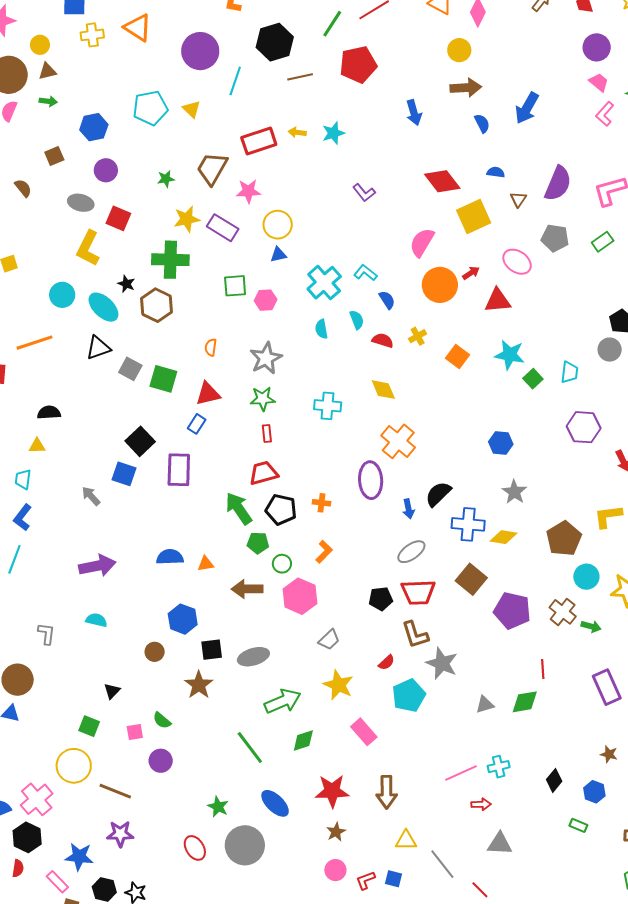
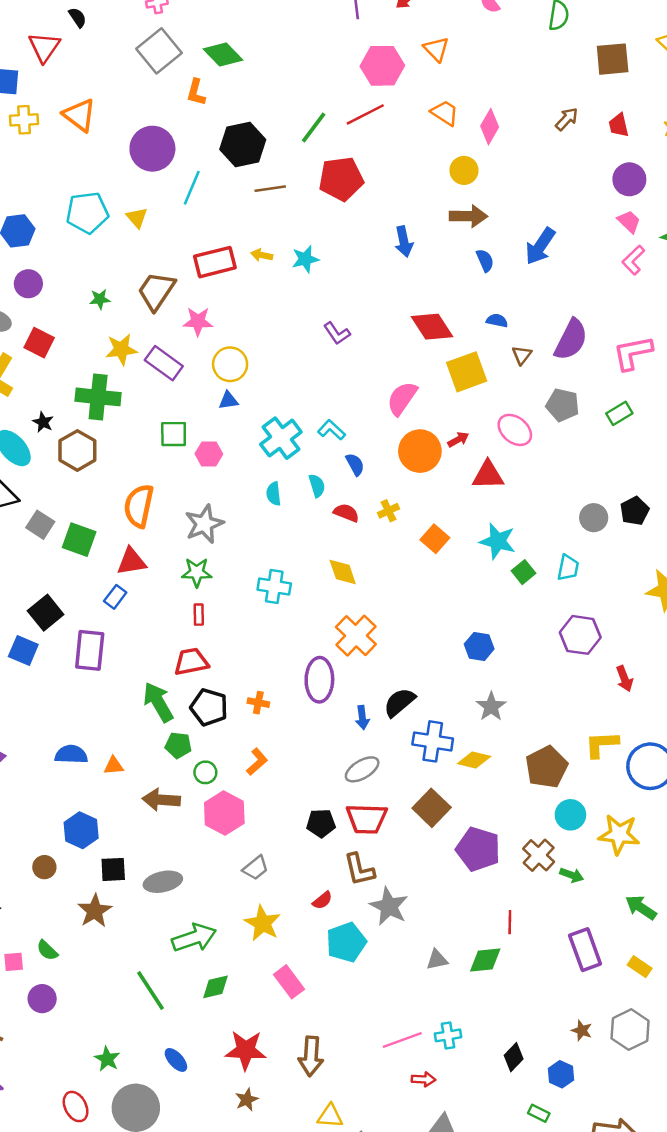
orange semicircle: (211, 347) -> (139, 506), size x2.0
gray circle: (610, 350) -> (594, 518), moved
blue ellipse: (275, 803) -> (176, 1060), size x0.7

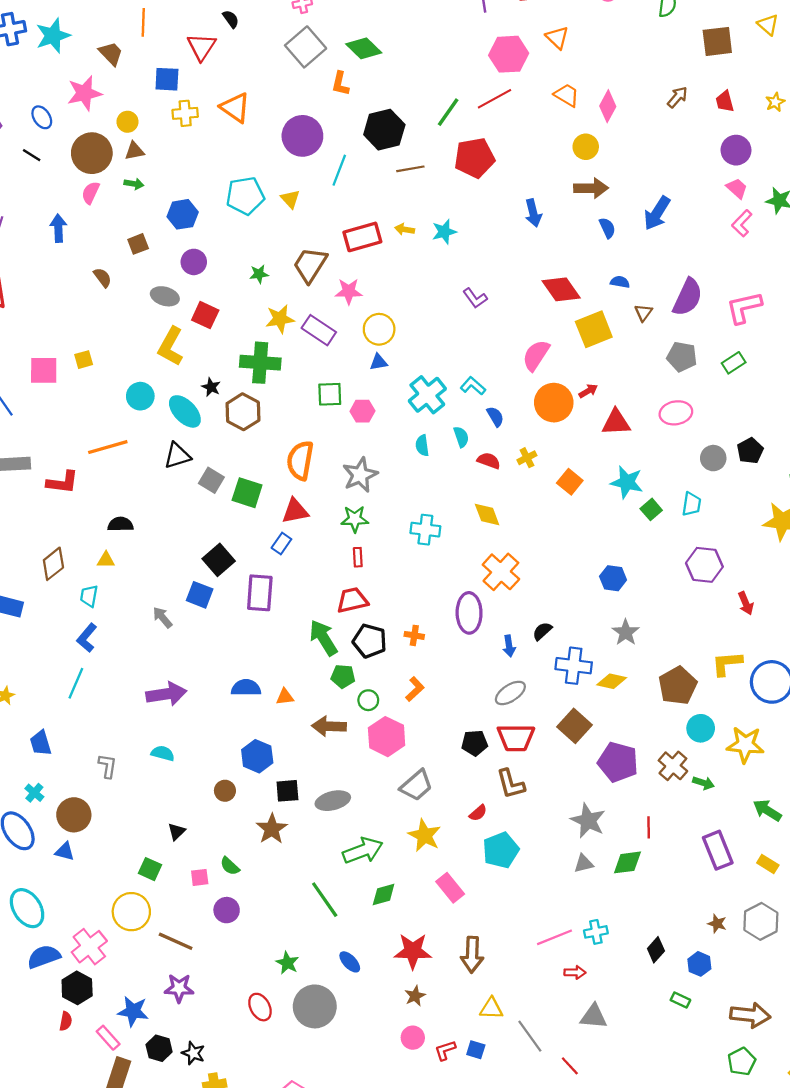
pink ellipse: (515, 430) -> (676, 413), moved, turned -48
black semicircle: (399, 702) -> (542, 631), size x0.7
gray trapezoid: (255, 868) -> (416, 785), size x1.4
gray star: (389, 906) -> (588, 821), moved

